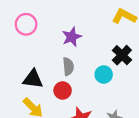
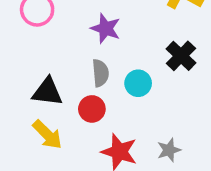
purple star: (72, 37) -> (106, 28), turned -30
cyan circle: (104, 75) -> (138, 83), moved

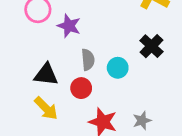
purple star: (106, 28) -> (69, 26), moved

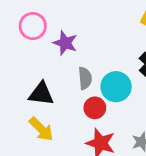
cyan circle: (118, 68) -> (116, 87), size x1.4
red circle: (81, 88) -> (95, 108), moved

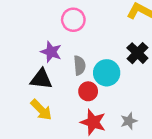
pink circle: (33, 26) -> (73, 20), moved
purple star: (65, 43) -> (51, 52), moved

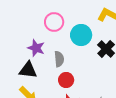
cyan circle: (107, 73) -> (81, 35), moved

